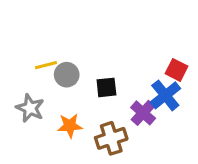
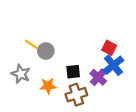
yellow line: (46, 65) -> (32, 44), turned 48
red square: (176, 70) -> (109, 48), moved
black square: (106, 87) -> (73, 72), moved

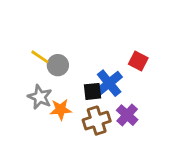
blue cross: (113, 65) -> (109, 83), moved
gray star: (21, 74) -> (40, 97), moved
purple cross: (98, 77) -> (127, 115), moved

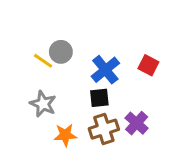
gray circle: (58, 65) -> (61, 52), moved
blue cross: (109, 83) -> (105, 70), moved
orange star: (61, 109) -> (65, 135), moved

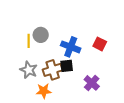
yellow line: (43, 61) -> (29, 41), turned 56
blue cross: (105, 70) -> (71, 47), turned -30
brown cross: (104, 129) -> (53, 70), moved

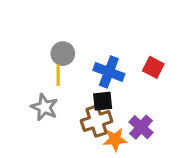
yellow line: (29, 41) -> (58, 75), moved
brown cross: (53, 70) -> (97, 121), moved
orange star: (44, 91) -> (115, 139), moved

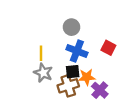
gray circle: (63, 54) -> (72, 27), moved
gray star: (44, 107) -> (43, 73), moved
orange star: (115, 139) -> (87, 77), moved

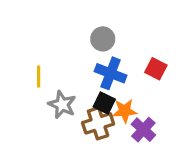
yellow line: (41, 53) -> (39, 76), moved
black square: (73, 72) -> (104, 103), turned 32

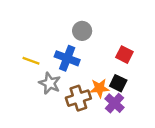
blue cross: (111, 73) -> (67, 58), moved
yellow line: (39, 76) -> (31, 61), turned -70
black square: (104, 103) -> (118, 83), moved

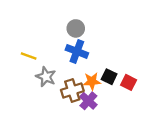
red square: (124, 55) -> (129, 82), moved
blue cross: (67, 58) -> (77, 51), moved
purple cross: (114, 103) -> (88, 101), moved

